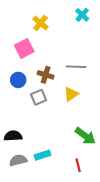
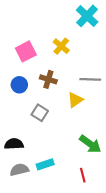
cyan cross: (82, 15) -> (87, 16), size x1.5
yellow cross: (41, 23) -> (61, 46), moved
gray line: (76, 67) -> (90, 79), moved
gray square: (38, 97) -> (40, 113), moved, turned -35

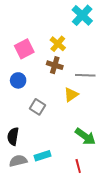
brown cross: (48, 79) -> (55, 65), moved
black semicircle: (14, 144) -> (13, 136), turned -78

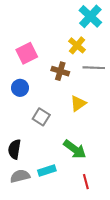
yellow cross: (58, 44) -> (77, 45), moved
gray line: (85, 75) -> (94, 68), moved
green arrow: (85, 136) -> (75, 149), moved

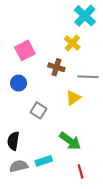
gray line: (94, 68) -> (88, 77), moved

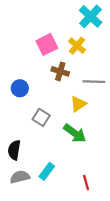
pink square: (25, 50) -> (47, 44), moved
green arrow: (70, 141) -> (75, 133), moved
cyan rectangle: (44, 161) -> (47, 171), turned -35

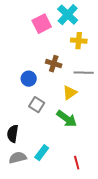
cyan cross: (91, 16) -> (68, 15), moved
pink square: (47, 44) -> (42, 24), moved
yellow cross: (77, 46) -> (79, 41), moved, turned -35
blue circle: (20, 88) -> (29, 79), moved

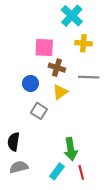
pink square: (42, 24) -> (44, 47), moved, turned 30
yellow triangle: (70, 93) -> (60, 92), moved
green arrow: (67, 119) -> (71, 149), moved, turned 45
cyan rectangle: (42, 153) -> (57, 171), moved

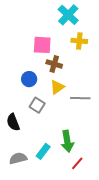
gray line: (89, 77) -> (80, 98), moved
black semicircle: (14, 142) -> (13, 122), moved, turned -30
cyan rectangle: (57, 171) -> (43, 151), moved
red line: (81, 172) -> (77, 163), turned 56

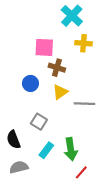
gray square: (37, 105) -> (39, 122), moved
black semicircle: (13, 122) -> (14, 140), moved
cyan rectangle: (43, 151) -> (46, 150), moved

